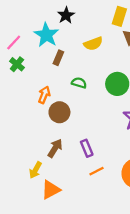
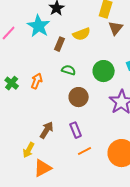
brown rectangle: (58, 58) -> (60, 44), moved
green cross: (17, 64) -> (12, 83), moved
brown circle: (59, 112) -> (79, 97), moved

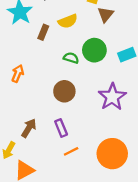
green semicircle: (69, 70) -> (71, 58), moved
green circle: (104, 71) -> (94, 50), moved

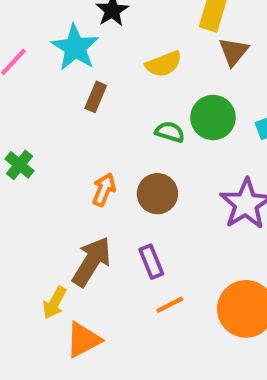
brown rectangle: (43, 32) -> (96, 97), moved
orange arrow: (18, 74) -> (104, 190), moved
brown arrow: (29, 128) -> (92, 262), size x1.4

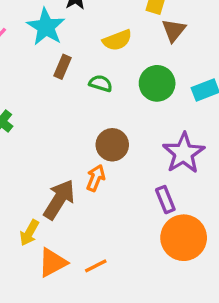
green semicircle: (170, 132) -> (101, 83), moved
orange arrow: (104, 190) -> (96, 178), moved
purple rectangle: (151, 262) -> (165, 200), moved
orange line: (170, 305) -> (96, 266), moved

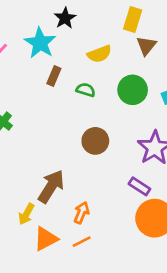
orange arrow: (96, 178) -> (82, 213), moved
purple rectangle: (165, 200) -> (139, 186), turned -35

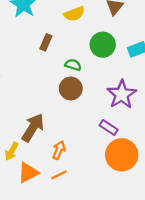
brown rectangle: (54, 76) -> (46, 42), moved
green semicircle: (86, 90) -> (73, 65), moved

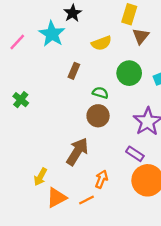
brown arrow: (33, 128) -> (77, 152), moved
orange arrow: (59, 150) -> (101, 179), moved

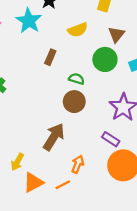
brown triangle: (141, 36) -> (116, 34), moved

